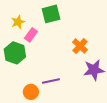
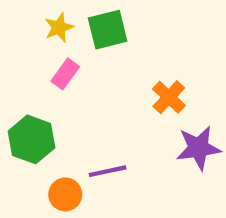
yellow star: (18, 22) -> (59, 27), moved
green hexagon: (15, 53) -> (31, 139), moved

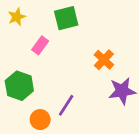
yellow star: (59, 27) -> (17, 17), moved
purple line: (108, 171) -> (66, 105), turned -45

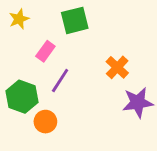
purple line: (66, 105) -> (60, 81), moved
orange circle: (40, 120) -> (45, 122), moved

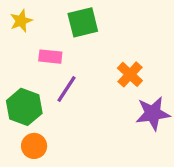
pink rectangle: (45, 51) -> (50, 57), turned 60
orange circle: (45, 122) -> (34, 146), moved

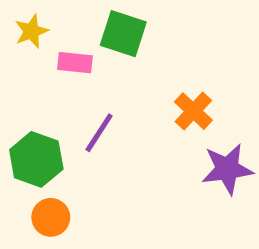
green square: (83, 22) -> (123, 34), turned 32
pink rectangle: (50, 57) -> (75, 63), moved

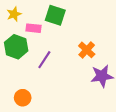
green hexagon: (36, 159) -> (16, 47), moved

